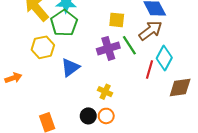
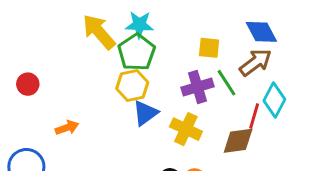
yellow hexagon: (43, 47) -> (132, 86), moved
brown diamond: (180, 87) -> (238, 141), moved
yellow cross: (105, 92) -> (186, 129), moved, size x1.5

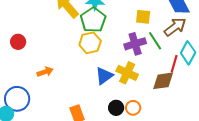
blue triangle: (145, 113) -> (104, 76), moved

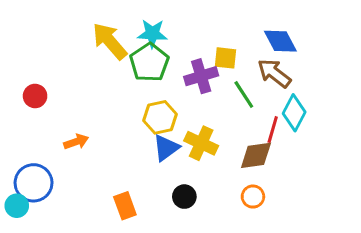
brown arrow: (175, 27) -> (274, 73), turned -105
yellow hexagon: (90, 43) -> (160, 117), moved
purple cross: (135, 44) -> (201, 76), moved
orange circle: (133, 108) -> (253, 197), moved

